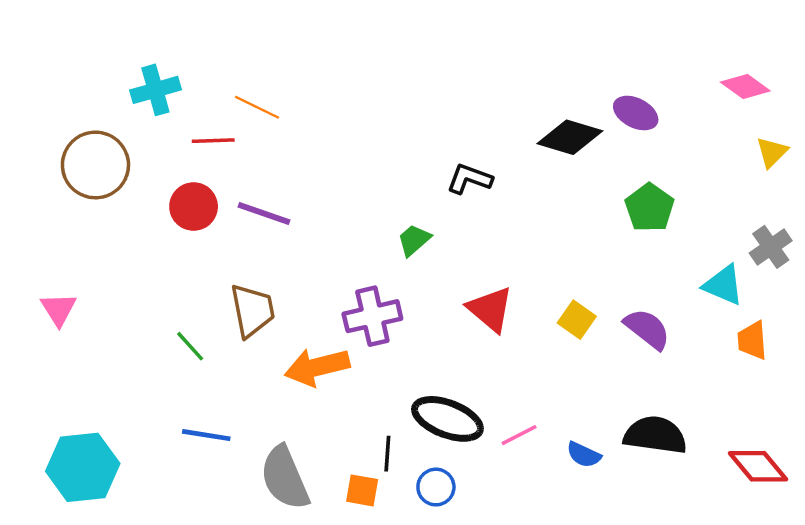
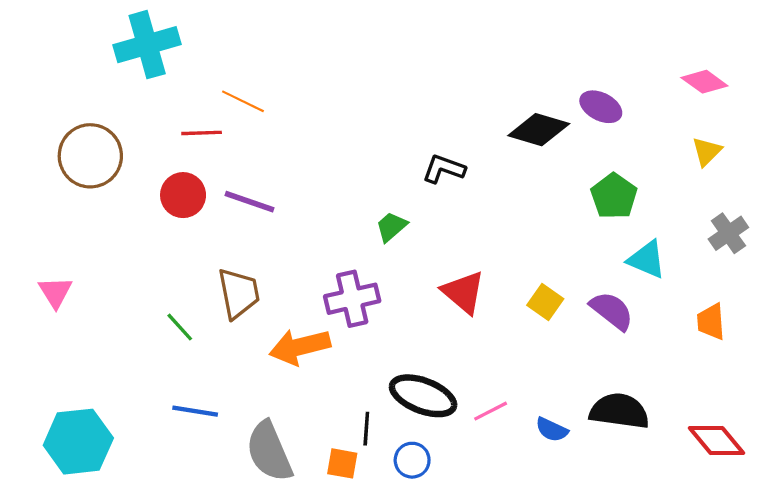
cyan cross: (155, 90) -> (147, 45), moved, size x1.4
yellow triangle: (772, 152) -> (707, 151), moved
cyan triangle: (723, 285) -> (647, 259), moved

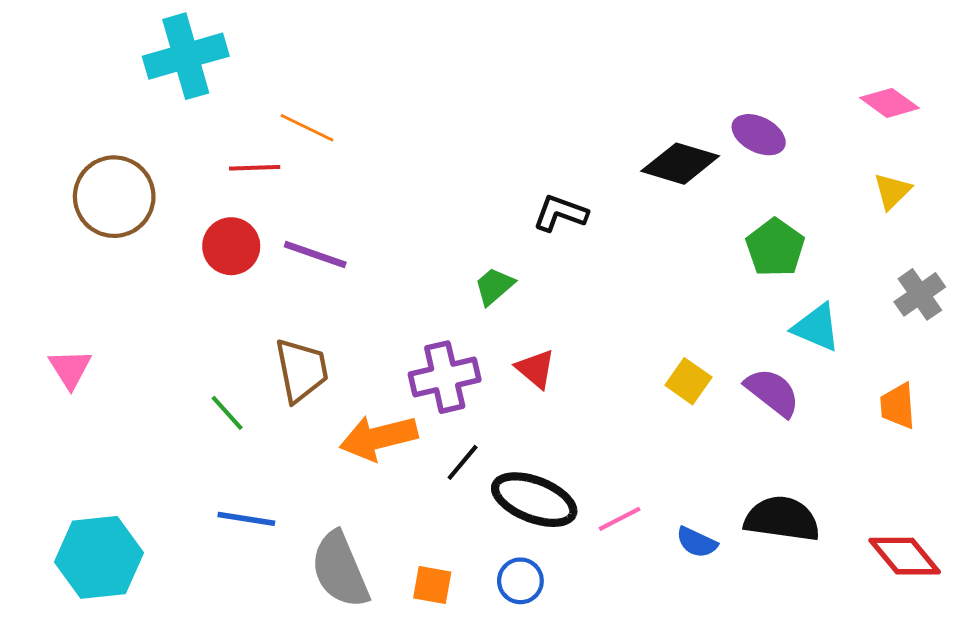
red triangle: (463, 292) -> (536, 369), moved, size x0.7
black line: (366, 429) -> (463, 462), moved, turned 36

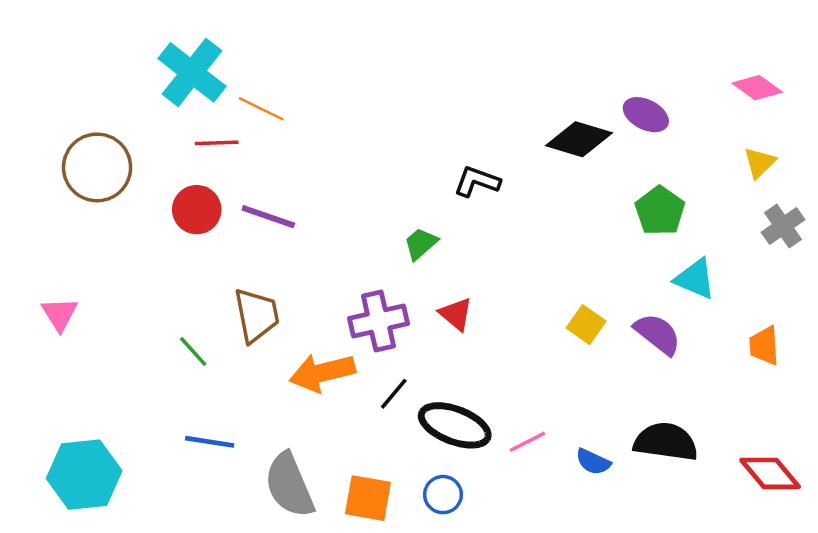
cyan cross: (186, 56) -> (192, 72), moved, turned -36
gray cross: (920, 294) -> (783, 226), moved
orange square: (432, 585) -> (368, 498), size x1.4

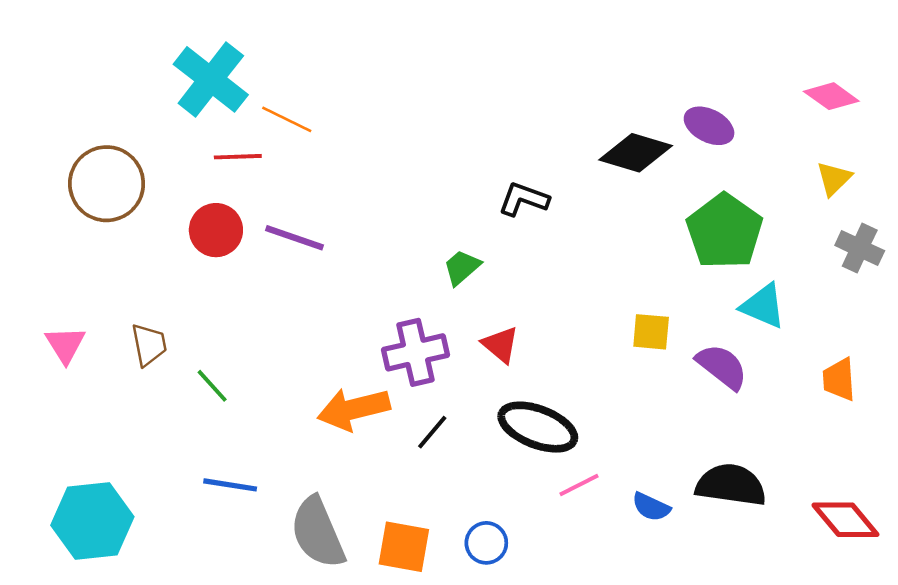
green pentagon: (660, 211) -> (724, 231), size x1.4
gray cross: (783, 226) -> (860, 248), turned -30
brown trapezoid: (257, 315) -> (149, 345), moved, size x0.7
yellow square: (586, 325) -> (651, 332), moved, turned -30
black ellipse: (455, 425) -> (538, 427), moved

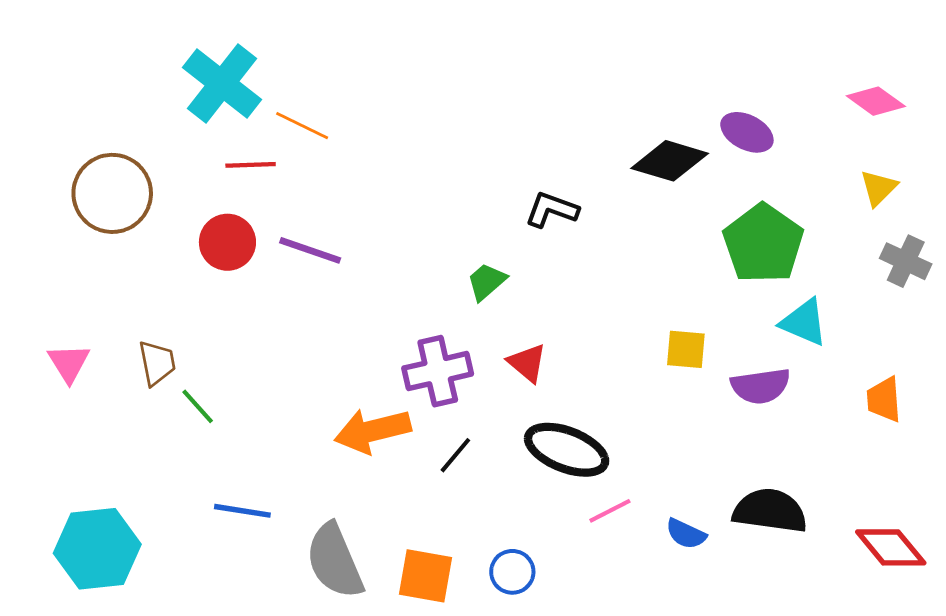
purple semicircle: (722, 367) -> (761, 386), turned 134
green line: (212, 386) -> (198, 406), moved

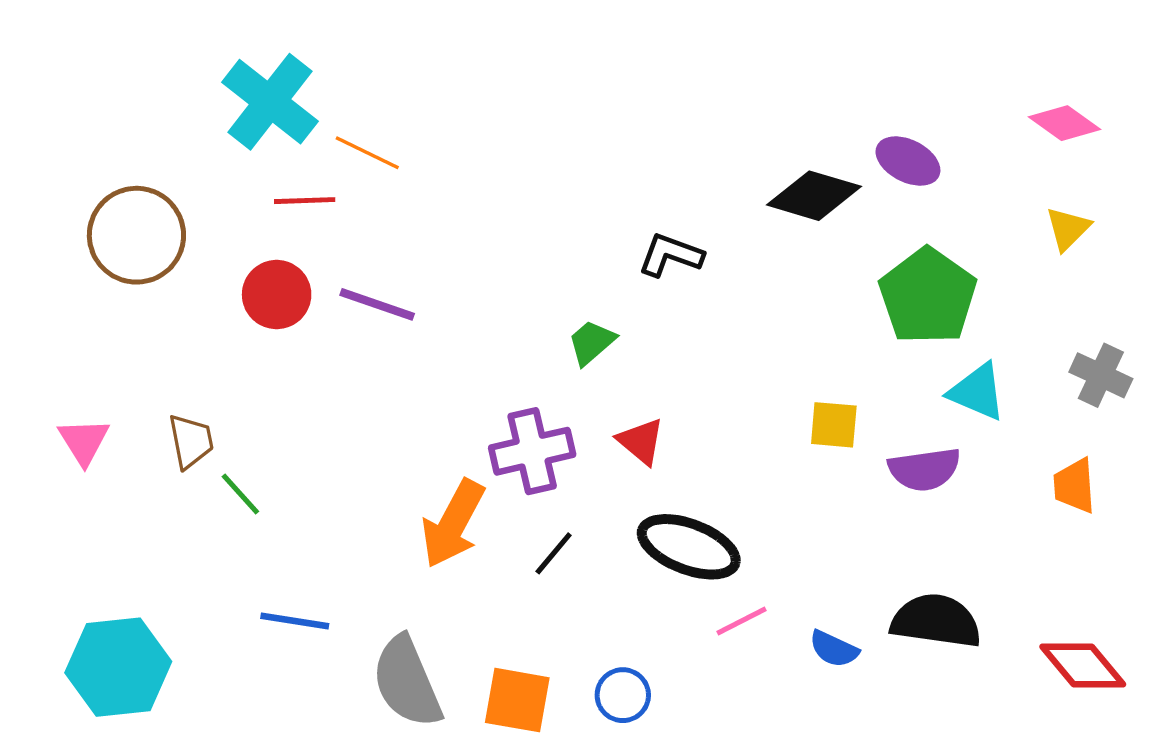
gray cross: (906, 261) -> (1101, 375), moved
orange arrow: (373, 431) -> (453, 524), turned -48

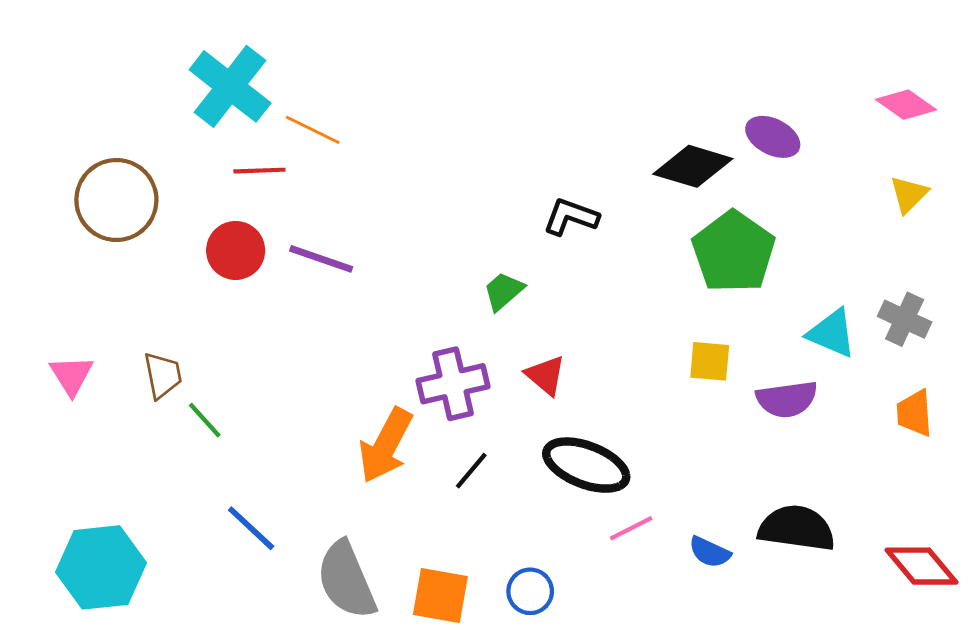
green pentagon: (928, 296) -> (734, 252), moved
gray cross: (1101, 375) -> (905, 319), moved
blue line: (295, 621) -> (251, 528), turned 34

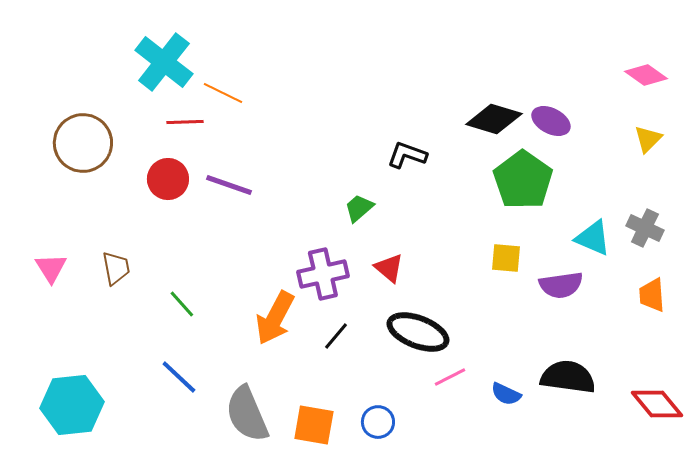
purple ellipse: (773, 137) -> (551, 121), moved
green line: (205, 420) -> (182, 304), moved

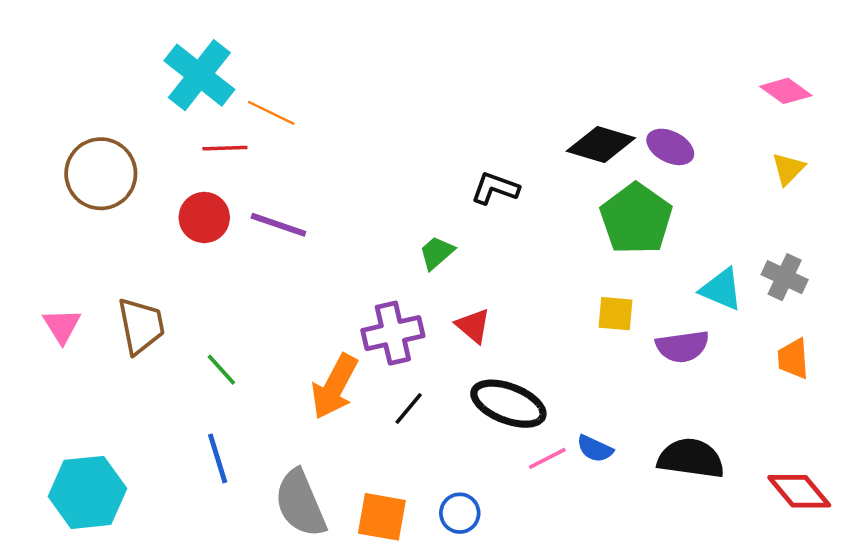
brown trapezoid: (116, 268) -> (141, 326), size x1.4
blue line: (179, 377) -> (218, 458), turned 30
blue semicircle: (506, 394) -> (595, 449), moved

